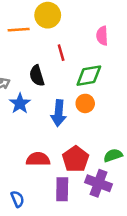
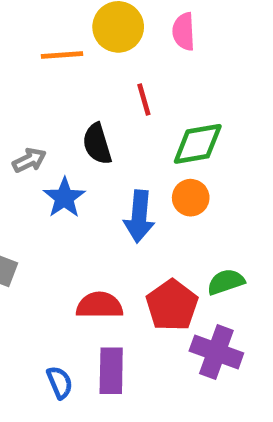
pink semicircle: (102, 36) -> (184, 32), moved
green semicircle: (113, 155) -> (226, 282), moved
purple rectangle: (62, 189) -> (111, 371), moved

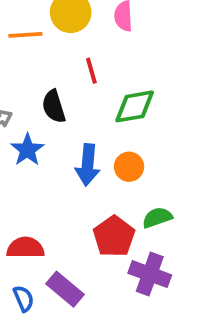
orange circle: (191, 198) -> (129, 167), moved
red semicircle: (99, 305) -> (25, 248), moved
purple rectangle: (111, 371) -> (65, 289), turned -51

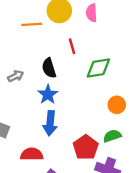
blue star: (27, 150) -> (48, 94), moved
blue arrow: (88, 165) -> (50, 123), moved
orange circle: (129, 167) -> (117, 105), moved

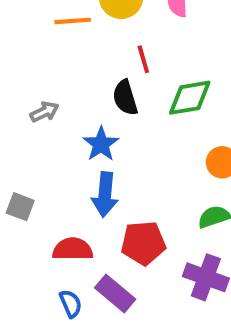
black semicircle: (49, 68) -> (125, 98), moved
red pentagon: (86, 147) -> (143, 243), moved, turned 30

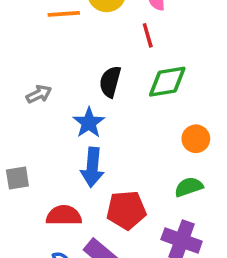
red line: (143, 59) -> (148, 35), moved
black semicircle: (125, 98) -> (110, 82), turned 32
gray square: (20, 207) -> (17, 178), turned -30

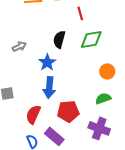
red semicircle: (64, 215) -> (33, 114), turned -66

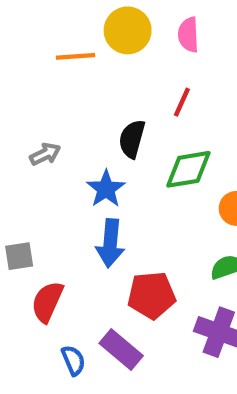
red line: (80, 13) -> (182, 102), moved, turned 40
green diamond: (91, 39) -> (188, 169), moved
red semicircle: (33, 114) -> (47, 302), moved

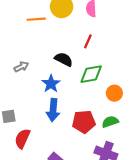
black semicircle: (132, 139) -> (64, 59), turned 102
red pentagon: (151, 295) -> (84, 122), moved

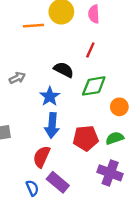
red semicircle: (22, 139) -> (42, 157), moved

